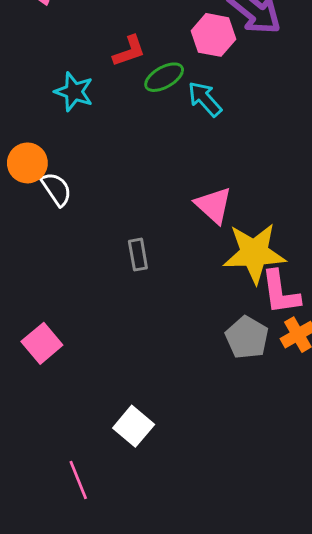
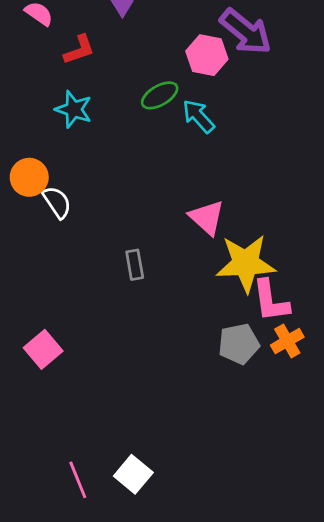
red L-shape: (129, 51) -> (79, 50), moved
gray pentagon: (247, 337) -> (239, 344), turned 30
white square: (134, 426) -> (133, 474), moved

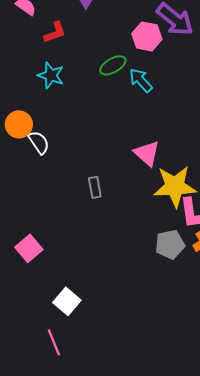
white square: (133, 474) -> (67, 301), moved

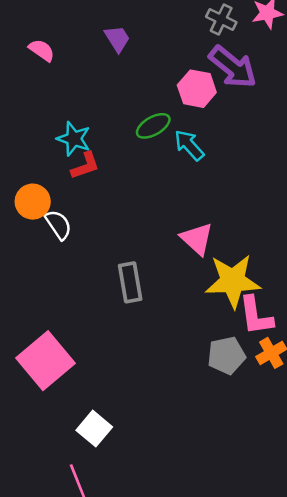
red L-shape: (55, 32) -> (85, 166), moved
gray rectangle: (95, 187) -> (130, 282), size x1.4
pink square: (29, 248) -> (45, 361), size x1.6

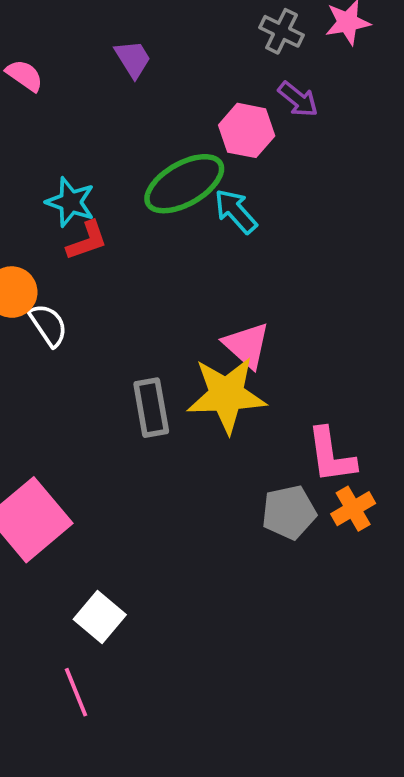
purple arrow: (233, 67) -> (298, 99), size x0.6
green ellipse: (153, 126) -> (184, 184), size x1.6
yellow star: (233, 281) -> (226, 395), moved

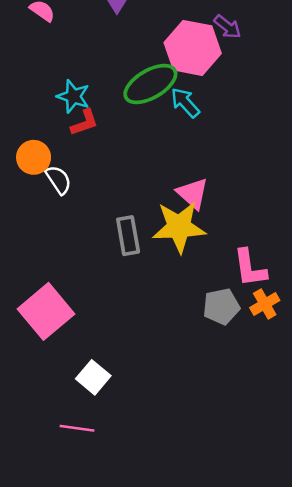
pink hexagon: (247, 130) -> (193, 48), size x1.5
pink line: (76, 692) -> (77, 428), turned -60

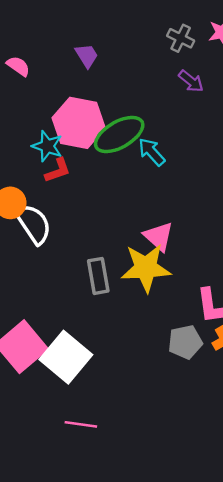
pink hexagon: (193, 48) -> (79, 123), moved
white semicircle: (58, 180) -> (33, 224), size x1.5
white square: (93, 377) -> (66, 357), moved, size x1.6
pink line: (77, 428) -> (81, 424), moved

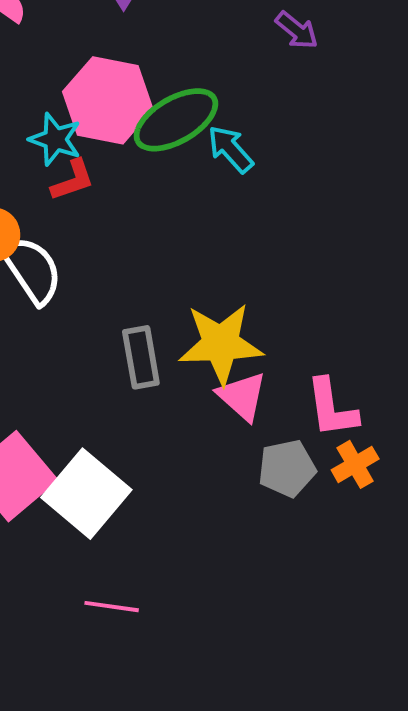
pink triangle: (159, 237) -> (242, 396), moved

